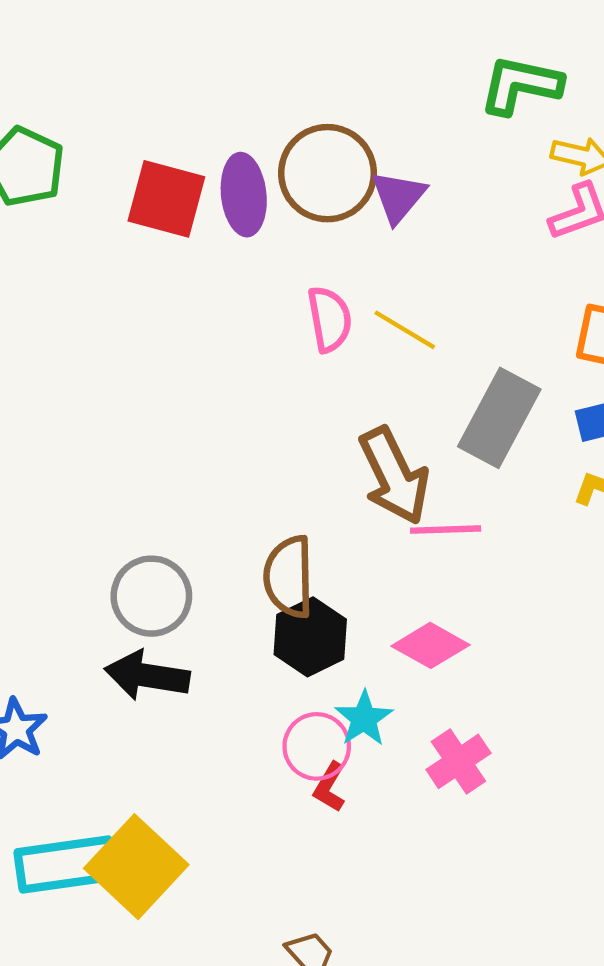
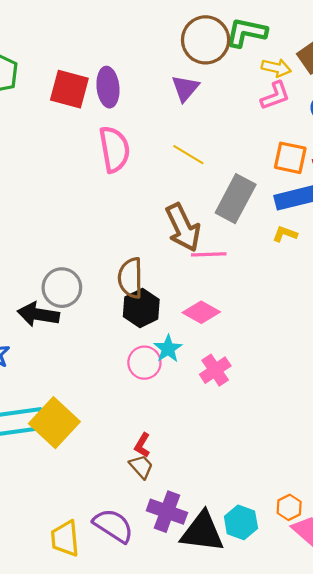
brown circle: (327, 173) -> (206, 40), moved
pink semicircle: (330, 319) -> (114, 149), moved, size x1.4
black arrow: (147, 676) -> (38, 314), moved
red L-shape: (330, 787) -> (142, 445), moved

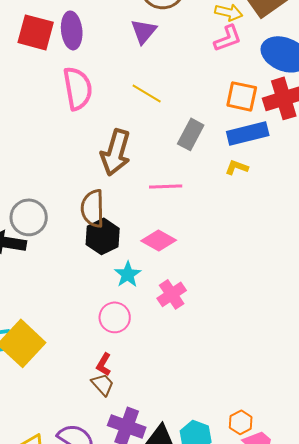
gray rectangle: (236, 199) -> (191, 134), size x0.7
brown arrow: (183, 228) -> (116, 152), moved, turned 42
pink circle: (144, 363) -> (115, 317), moved

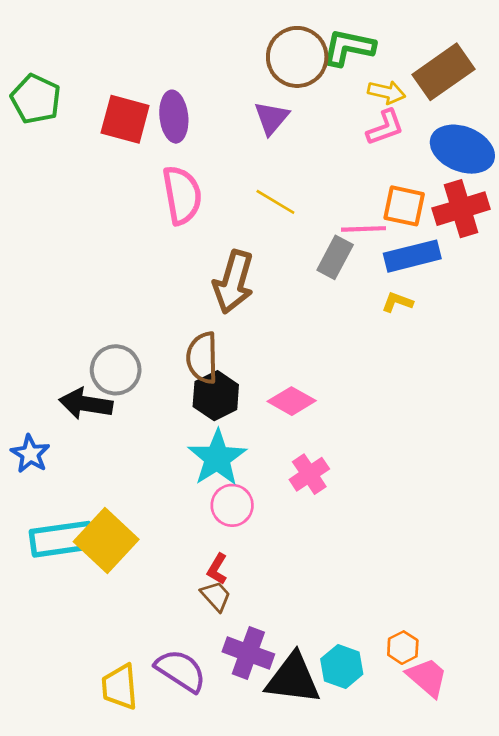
pink line: (166, 186) -> (364, 229), moved
cyan star: (128, 274) -> (217, 458), moved, size x1.6

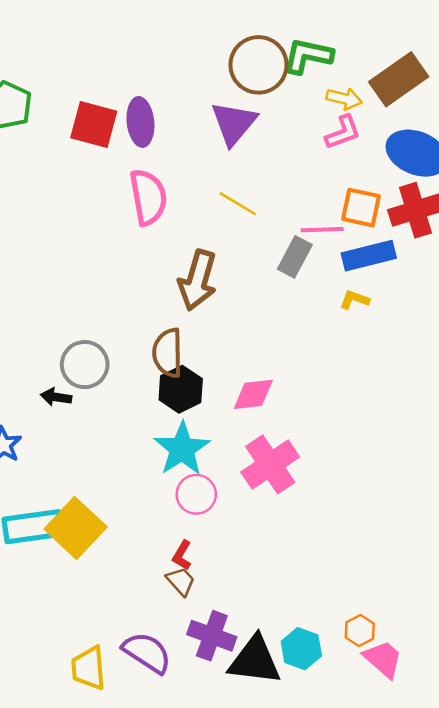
purple triangle: (271, 118) -> (234, 123), size x1.4
pink diamond: (292, 401) -> (253, 394), turned -36
black arrow: (86, 404) -> (56, 397), size x0.6
pink cross: (309, 474) -> (270, 464), size x1.5

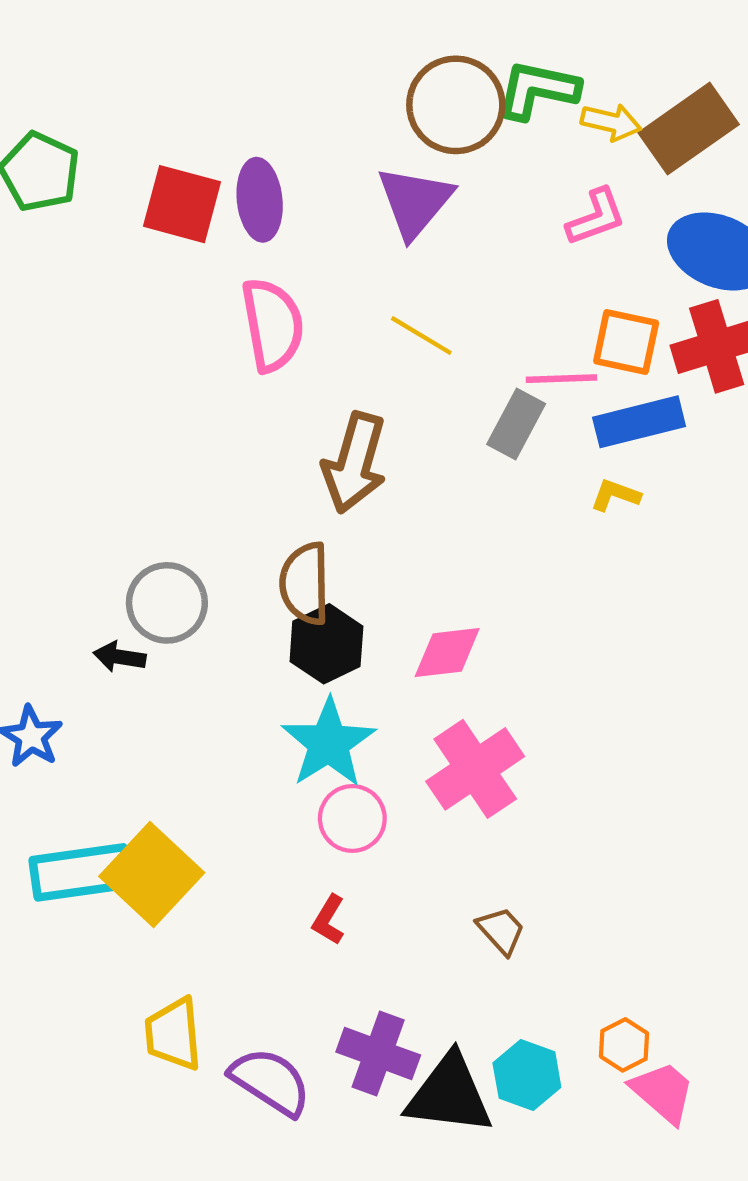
yellow arrow: (344, 99) -> (611, 122), moved
brown trapezoid: (181, 581) -> (501, 931), moved
yellow trapezoid: (89, 668) -> (173, 1034), moved

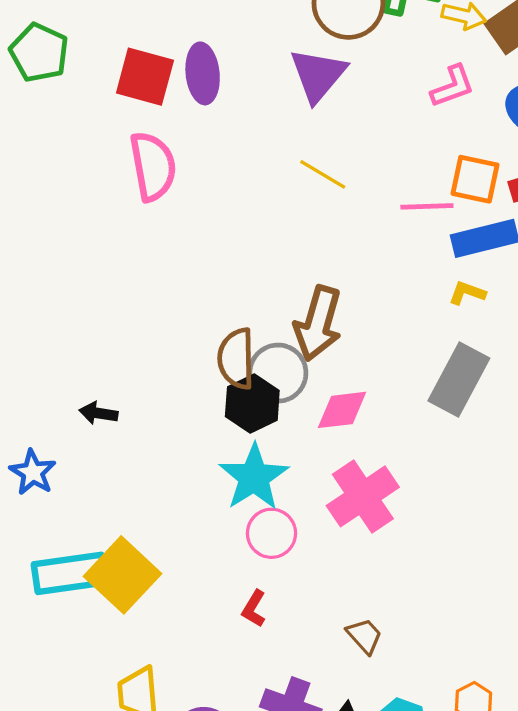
pink semicircle: (273, 325) -> (153, 166), moved
gray rectangle: (516, 424) -> (459, 379), moved, size x1.4
brown arrow: (354, 463) -> (318, 323), moved
gray circle: (167, 603) -> (278, 373), moved
brown trapezoid: (501, 931) -> (364, 636), moved

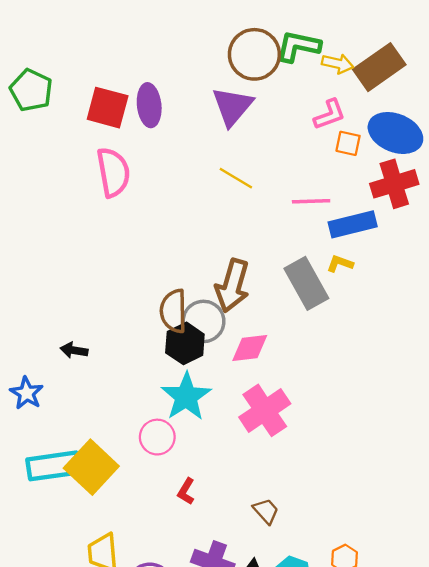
orange square: (475, 179) -> (348, 143), moved, size x0.7
gray rectangle: (459, 379) -> (306, 283), moved, turned -57
pink circle: (271, 533) -> (157, 437), moved

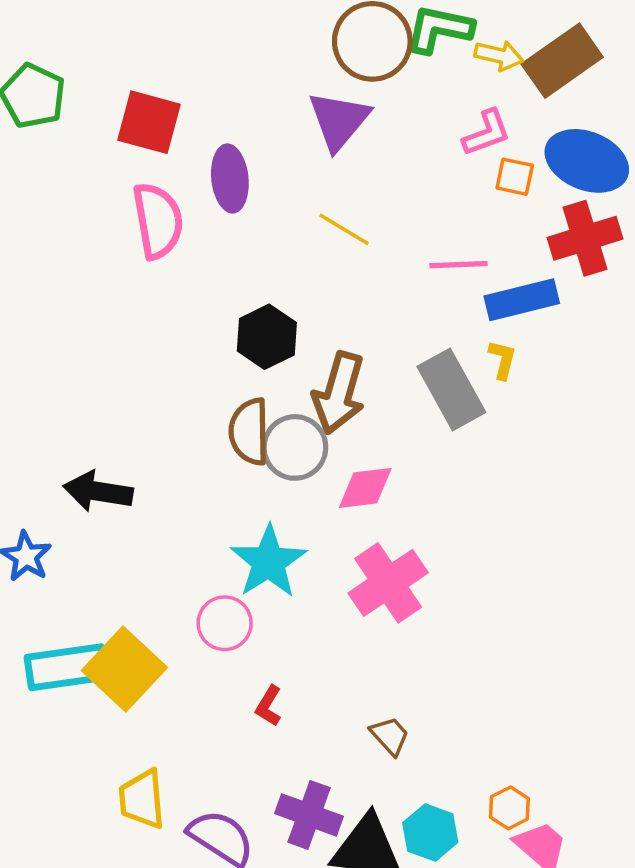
purple ellipse: (149, 105) -> (230, 178), moved
yellow L-shape: (340, 264) -> (502, 360), turned 84
black hexagon: (185, 343) -> (267, 337), moved
black arrow: (74, 350) -> (98, 491), size x1.6

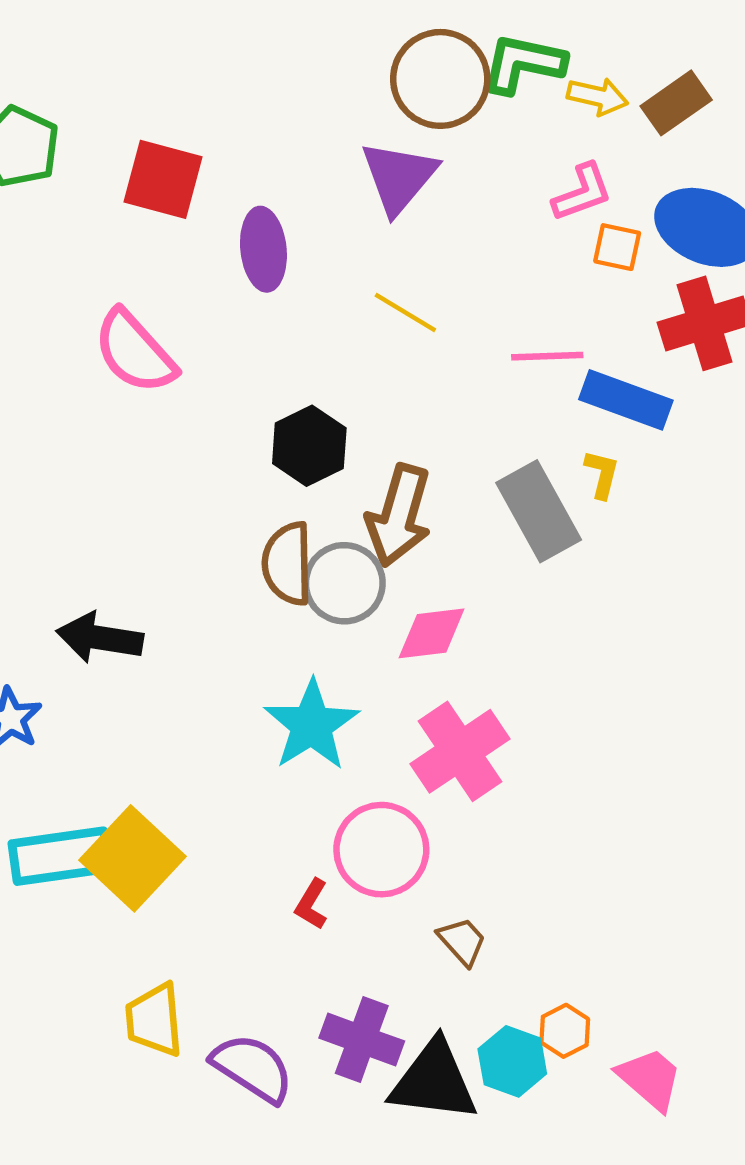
brown rectangle: (562, 61) -> (676, 103), size x0.7
pink semicircle: (158, 221) -> (135, 352), moved, turned 148
blue rectangle: (522, 300) -> (626, 400), turned 34
pink circle: (225, 623) -> (381, 850), moved, size x1.4
orange hexagon: (509, 808) -> (565, 1031), moved

